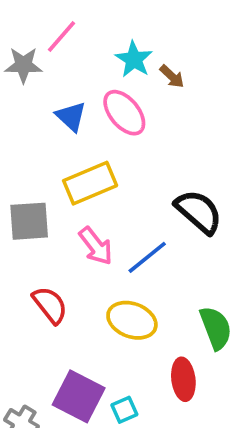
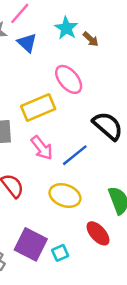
pink ellipse: (124, 113) -> (69, 79), moved
blue triangle: (71, 116) -> (27, 43), moved
red ellipse: (183, 379) -> (98, 233), turned -35

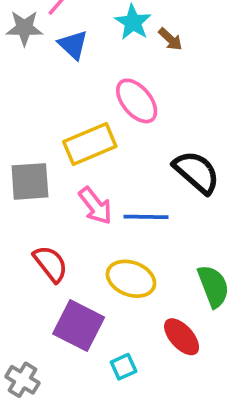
blue line: (75, 155) -> (146, 217), turned 40
purple square: (31, 244) -> (79, 326), moved

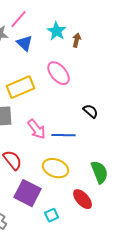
brown arrow: (170, 39) -> (77, 40), turned -120
yellow rectangle: (90, 144) -> (21, 87), moved
black semicircle: (197, 172) -> (91, 111), size x0.6

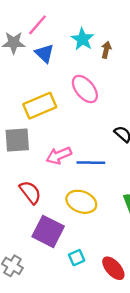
pink arrow: (37, 129) -> (59, 155), turned 105
red ellipse: (83, 199) -> (113, 268), moved

